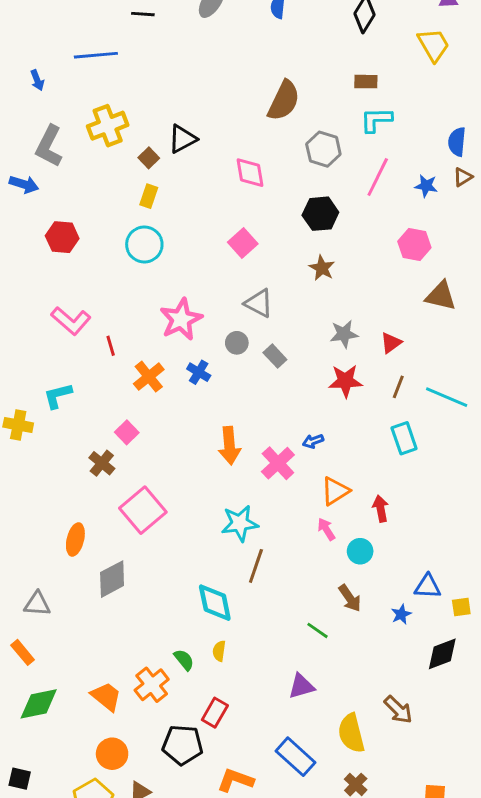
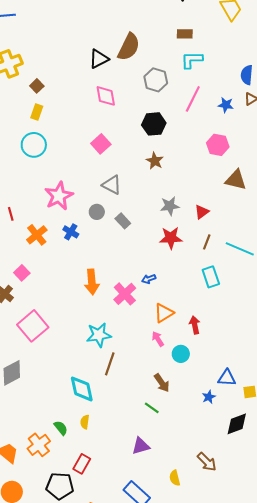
black triangle: (183, 139) -> (99, 59), moved
brown arrow: (350, 598) -> (162, 383), moved
yellow semicircle: (351, 733) -> (175, 478), size x0.6

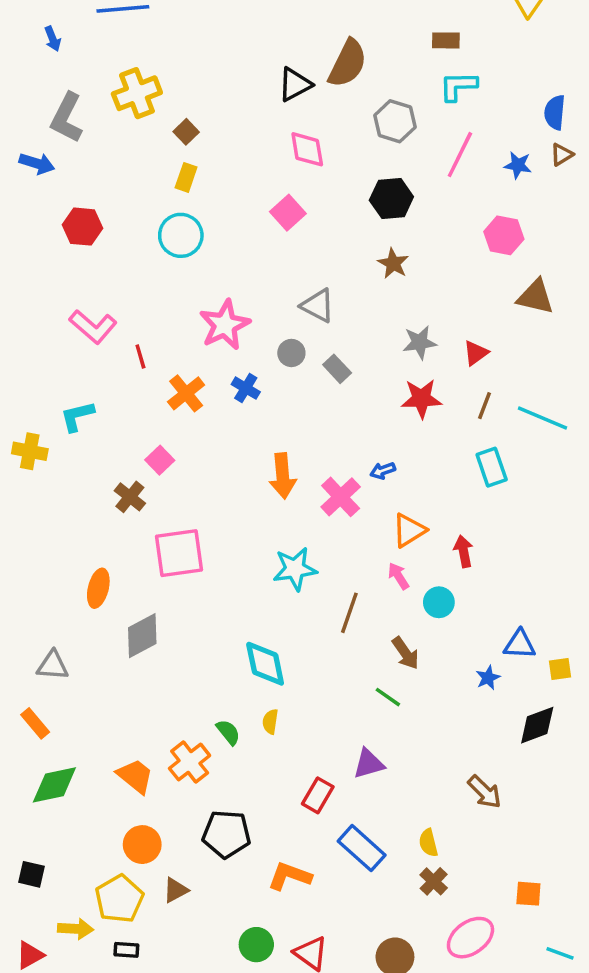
pink square: (101, 144) -> (288, 213), moved
pink square: (33, 326) -> (179, 553), turned 32
brown line: (110, 364) -> (349, 613), moved
red rectangle: (82, 464) -> (318, 795), moved
yellow semicircle: (175, 478) -> (428, 843), moved

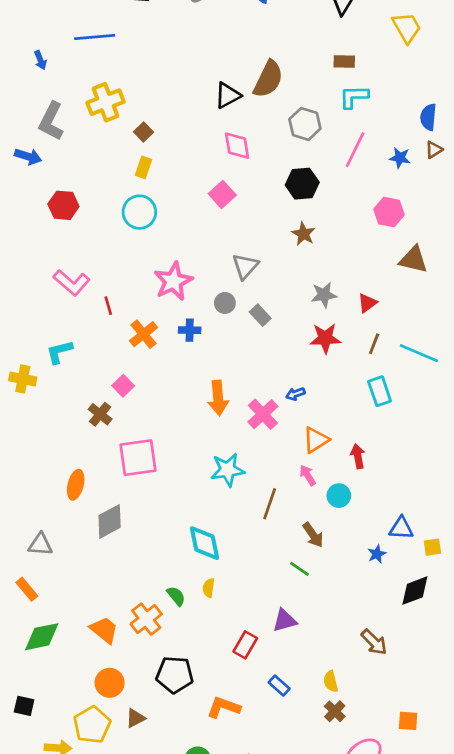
gray triangle: (318, 306) -> (245, 266), turned 44
blue cross: (246, 388) -> (190, 330), turned -30
blue rectangle: (362, 848) -> (279, 686), size x0.6

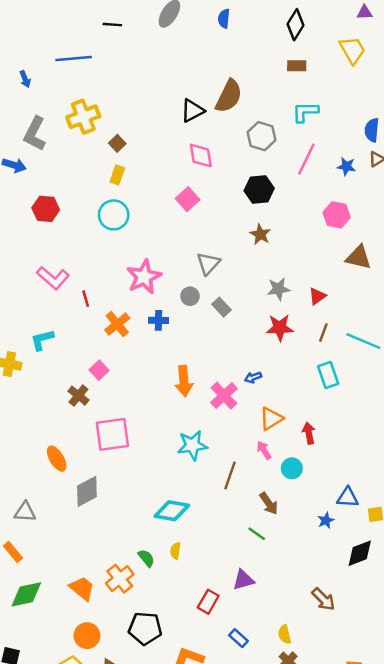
brown rectangle: (344, 61) -> (297, 66), moved
orange ellipse: (76, 485) -> (57, 459), turned -45
cyan diamond: (205, 543) -> (172, 511), turned -68

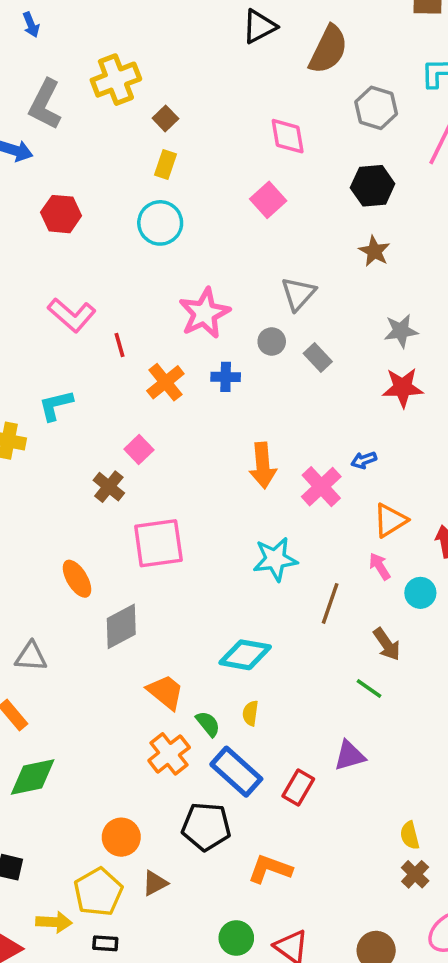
black triangle: (192, 111) -> (259, 26), moved
orange trapezoid: (82, 588) -> (165, 692), moved
blue rectangle: (238, 638) -> (236, 772), moved, size x1.8

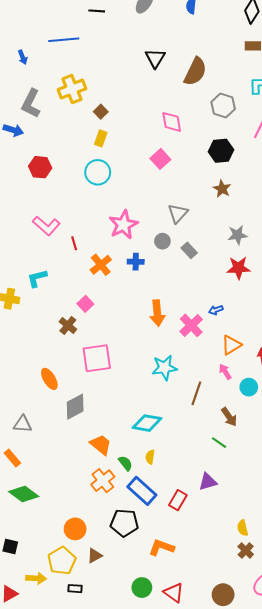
black triangle: (259, 26) -> (155, 58), turned -30
green diamond: (33, 777) -> (24, 494), turned 48
black rectangle: (105, 943) -> (75, 589), moved

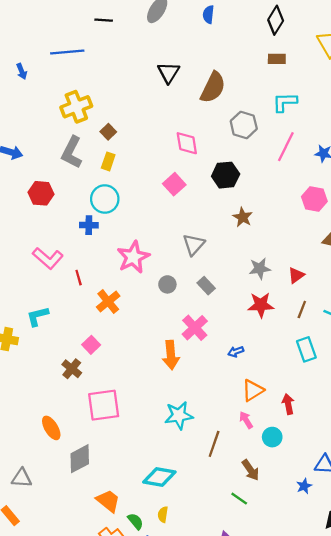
gray L-shape: (31, 103) -> (72, 152), moved
black hexagon: (221, 151) -> (226, 175), moved
gray circle: (162, 241) -> (167, 284), moved
blue cross: (136, 262) -> (89, 225), moved
pink cross: (191, 325) -> (195, 328), moved

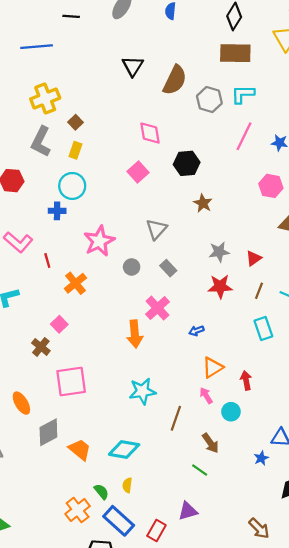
brown rectangle: (277, 59) -> (235, 53), size x1.8
gray hexagon: (244, 125) -> (209, 100), moved
orange trapezoid: (108, 501) -> (80, 450), moved

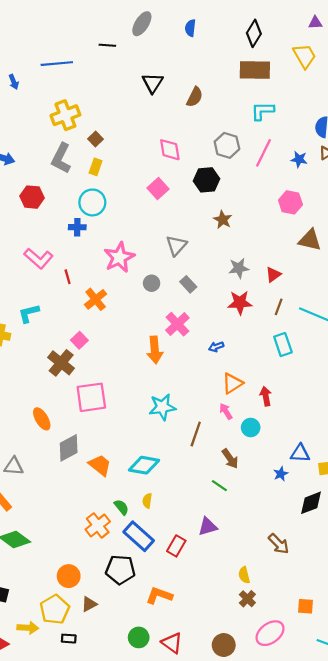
black line: (71, 16) -> (107, 45), moved
brown semicircle: (175, 80) -> (195, 97), size x0.7
gray hexagon: (209, 100) -> (227, 145), moved
brown cross: (41, 347) -> (61, 363), size x1.4

